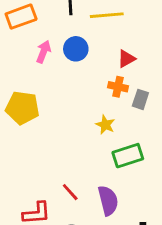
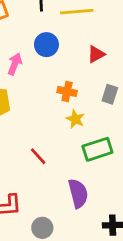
pink arrow: (44, 52) -> (15, 64), moved
orange cross: (118, 87) -> (67, 91), moved
red line: (70, 192) -> (38, 156), moved

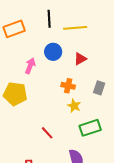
red triangle: (96, 54) -> (80, 59), moved

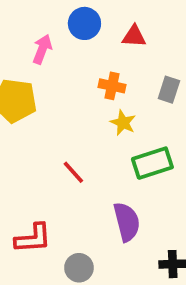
red triangle: (80, 59) -> (134, 36), turned 32

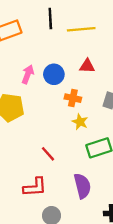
blue circle: (84, 23) -> (54, 74), moved
red L-shape: (33, 238) -> (35, 187), moved

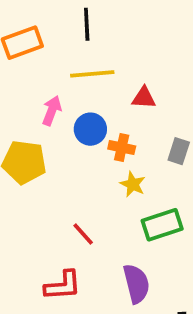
yellow line: (81, 29) -> (92, 74), moved
blue circle: (54, 74) -> (90, 129), moved

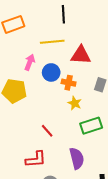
black line: (87, 24) -> (63, 14), moved
red triangle: (144, 98) -> (81, 55), size x1.5

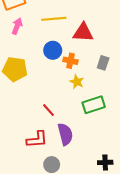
pink arrow: (30, 62) -> (17, 26), moved
purple semicircle: (77, 158) -> (65, 134), moved

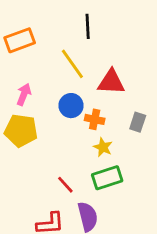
yellow line: (54, 19) -> (72, 64), turned 60
pink arrow: (17, 26) -> (24, 94), moved
green rectangle: (94, 105) -> (107, 178), moved

